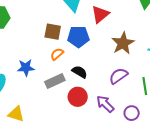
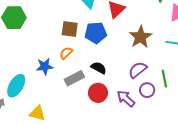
orange semicircle: (57, 54) -> (66, 53), moved
purple circle: (132, 113) -> (147, 90), moved

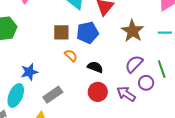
orange semicircle: (66, 53) -> (71, 56), moved, turned 96
blue star: (45, 66) -> (29, 72), moved
gray rectangle: (74, 78) -> (53, 95), moved

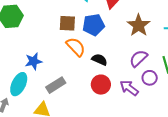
orange semicircle: (71, 56) -> (76, 47), size x1.5

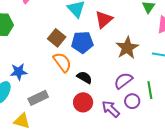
brown square: (67, 23) -> (57, 38), turned 30

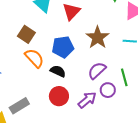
blue pentagon: (82, 42) -> (63, 47), moved
gray rectangle: (38, 98) -> (19, 106), moved
purple arrow: (111, 109) -> (87, 100), turned 102

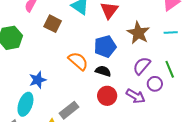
brown square: (26, 34) -> (53, 24), moved
purple arrow: (87, 100) -> (136, 96), turned 78

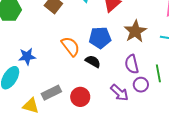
purple semicircle: (142, 66) -> (132, 64), turned -66
red circle: (107, 96) -> (80, 97), moved

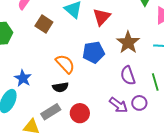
blue star: (27, 56) -> (23, 78), turned -30
black semicircle: (93, 61) -> (60, 87), moved, turned 147
purple circle: (141, 85) -> (139, 103), moved

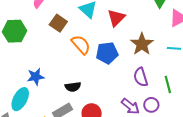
orange semicircle: (65, 64) -> (81, 45), moved
blue star: (23, 78) -> (36, 77), turned 30

